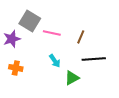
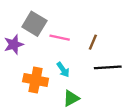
orange cross: (16, 68) -> (36, 80), moved, size x1.5
green triangle: (72, 78) -> (71, 98), moved

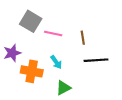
brown line: (93, 42) -> (83, 38), turned -32
purple star: (14, 44) -> (12, 53), moved

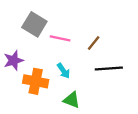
brown line: (83, 38) -> (94, 43), turned 48
green triangle: (63, 88) -> (72, 100), turned 49

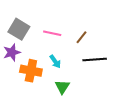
gray square: (34, 24) -> (19, 29), moved
green triangle: (72, 100) -> (62, 87), turned 42

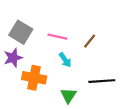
black line: (95, 60) -> (102, 81), moved
cyan arrow: (55, 62) -> (65, 60), moved

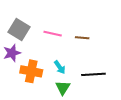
brown line: (90, 41) -> (82, 38), turned 56
cyan arrow: (65, 60) -> (60, 67), moved

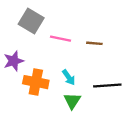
gray square: (19, 30) -> (31, 21), moved

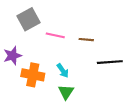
gray square: (31, 21) -> (28, 19), turned 30
black line: (107, 86) -> (110, 62), moved

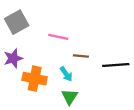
gray square: (28, 19) -> (17, 22), moved
brown line: (86, 40) -> (81, 56), moved

